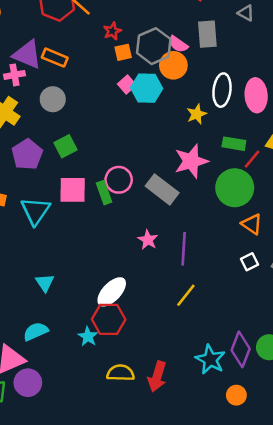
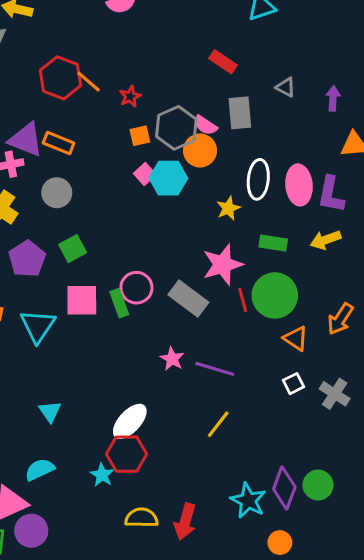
red star: (112, 31) -> (130, 96), moved
red line: (252, 159) -> (243, 300), moved, turned -54
purple line: (184, 249) -> (215, 369), turned -76

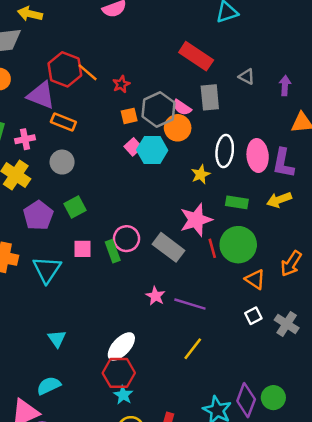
red rectangle: (223, 62) -> (196, 56), size x1.5
purple triangle: (26, 140) -> (41, 95), moved
pink square: (82, 300) -> (82, 249), size x0.7
cyan star: (102, 475) -> (123, 395), moved

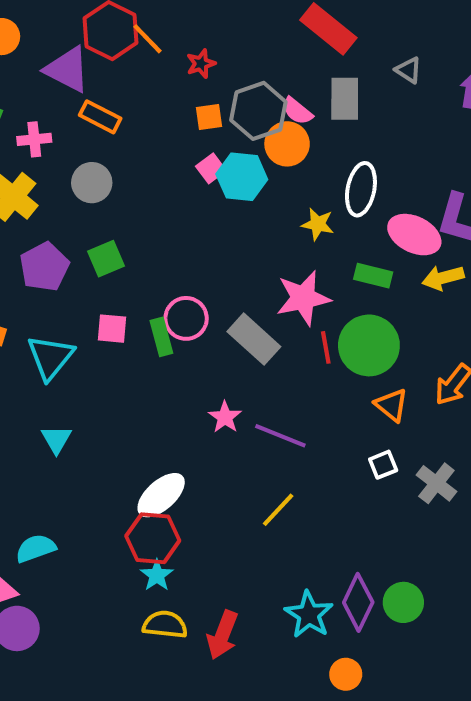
pink ellipse: (258, 155) -> (414, 235), moved, turned -64
yellow star: (201, 174) -> (318, 224), turned 30
cyan triangle: (57, 339) -> (56, 439), moved

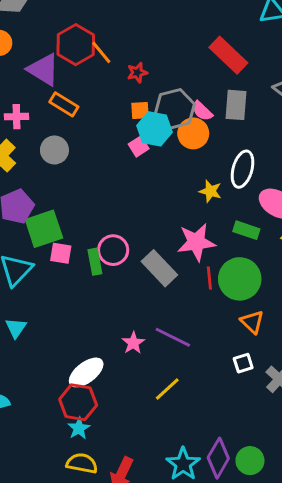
cyan hexagon: (242, 177) -> (155, 129), moved
green square: (106, 259) -> (44, 229), moved, size x1.5
pink star: (225, 417) -> (133, 343), moved

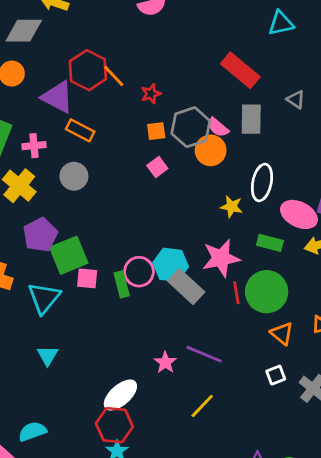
cyan hexagon: (155, 129) -> (171, 265), moved

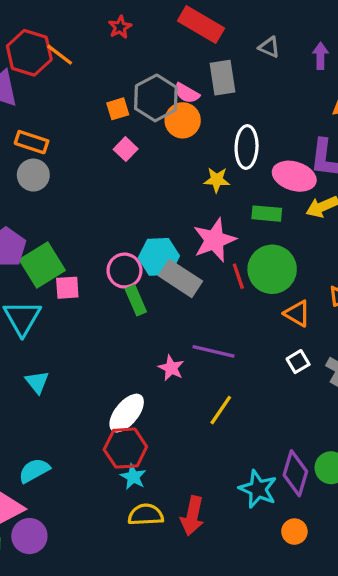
red star: (151, 94) -> (120, 27), moved
orange rectangle: (80, 130) -> (32, 142), moved
green rectangle: (122, 284) -> (136, 300), moved

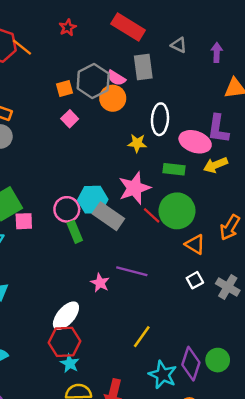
red line: (238, 276) -> (152, 215), turned -30
yellow line: (221, 410) -> (142, 337), moved

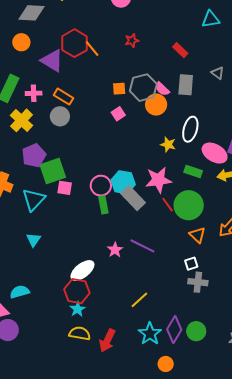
red rectangle: (128, 27) -> (180, 50), size x0.6
gray cross: (228, 287) -> (198, 282), moved, turned -36

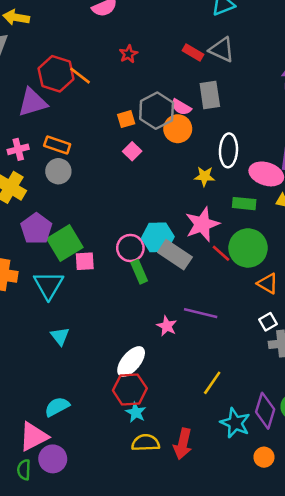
purple triangle: (52, 61) -> (32, 102), turned -35
gray triangle: (218, 73) -> (222, 50), moved, size x1.5

